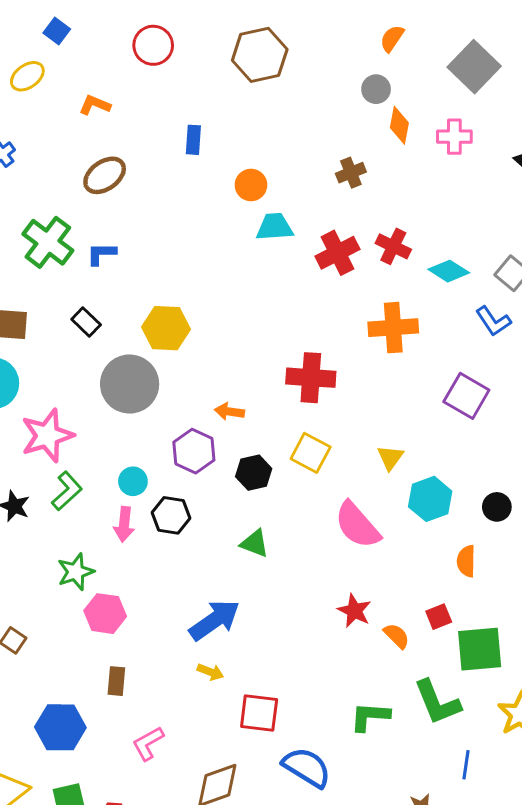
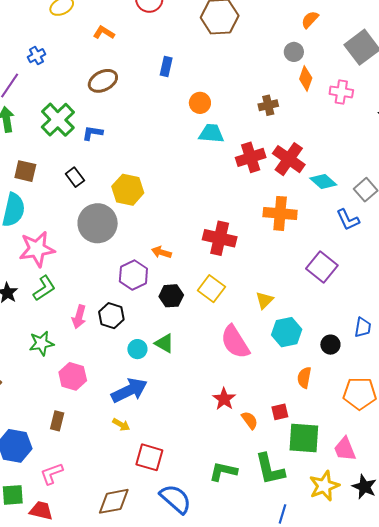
red cross: (393, 246) -> (289, 159), size x1.4
cyan circle: (133, 481) -> (137, 349), moved
pink hexagon: (105, 614) -> (73, 376), moved
pink L-shape: (148, 743) -> (52, 474), moved

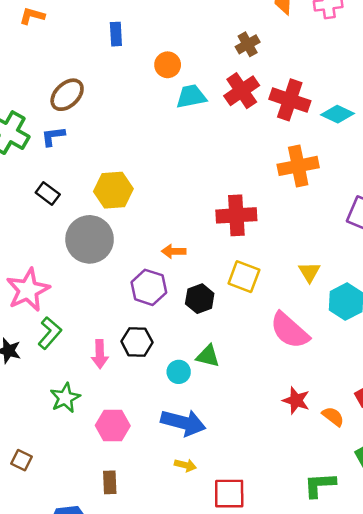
brown ellipse: (103, 81) -> (67, 95), moved
red cross: (251, 157) -> (242, 91), moved
blue arrow: (129, 390) -> (183, 423), turned 57

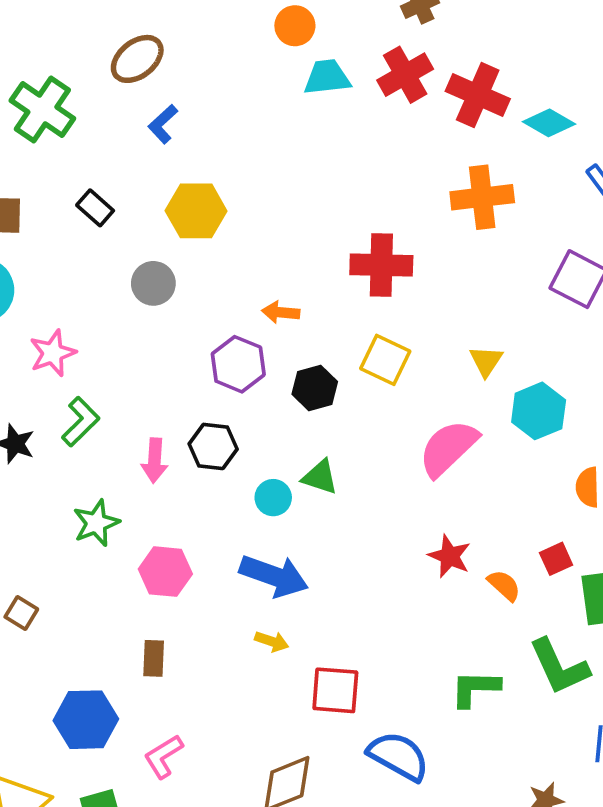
blue L-shape: (53, 136) -> (163, 124), moved, turned -40
gray circle: (90, 239) -> (153, 283), size x0.6
pink star: (28, 290) -> (53, 353), size x0.7
pink semicircle: (290, 330) -> (448, 448), turned 90

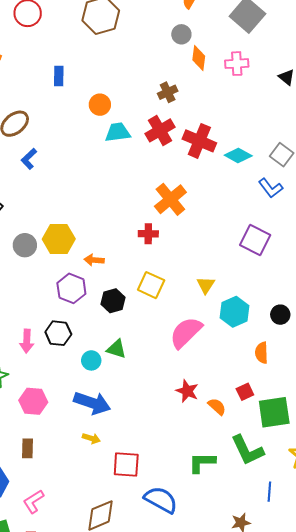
orange cross: (482, 197) -> (170, 199), moved, turned -32
yellow hexagon: (196, 211) -> (59, 239), moved
red cross: (381, 265) -> (148, 234), size x0.6

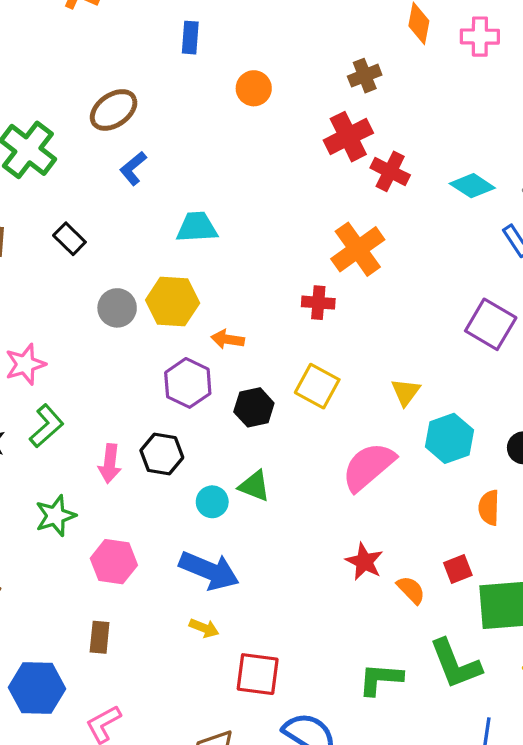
cyan trapezoid: (118, 132) -> (197, 227), moved
red cross: (199, 141) -> (390, 171), moved, size x0.7

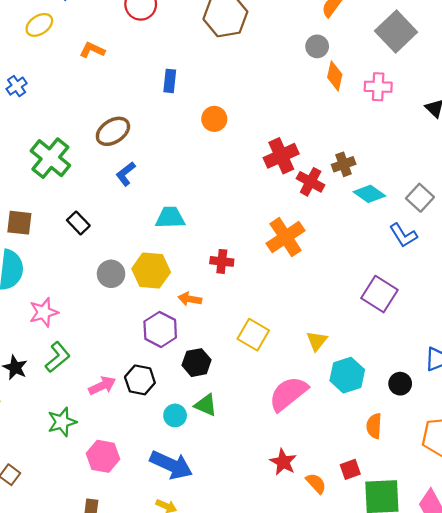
brown cross: (365, 76) -> (344, 164), moved
red cross: (318, 303) -> (222, 261), moved
black hexagon: (254, 407) -> (197, 363), moved
pink arrow: (110, 464) -> (102, 386), turned -124

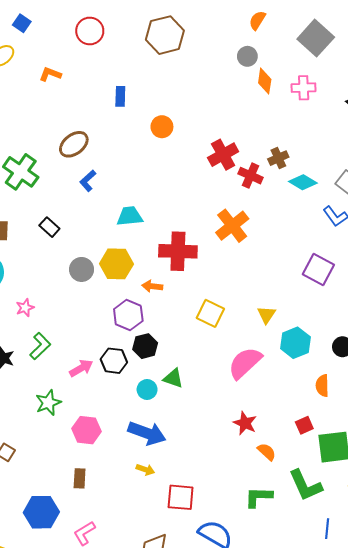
red cross: (222, 261) -> (178, 251), size x1.8
pink star: (44, 312) -> (25, 308), size x0.7
black hexagon: (197, 363) -> (145, 346), moved
orange semicircle: (316, 483) -> (267, 452), moved

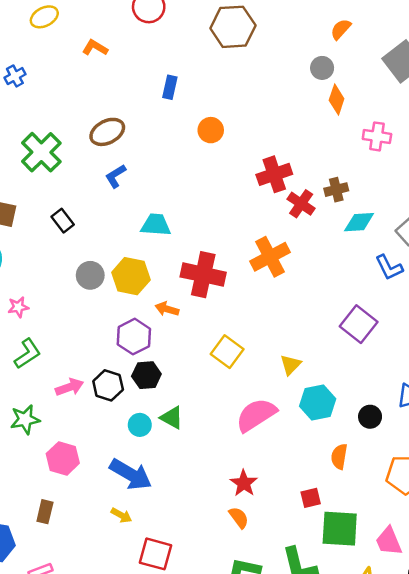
pink cross: (304, 88) -> (377, 136), moved
cyan diamond: (303, 182) -> (359, 222), turned -44
orange semicircle: (267, 452) -> (239, 518), moved

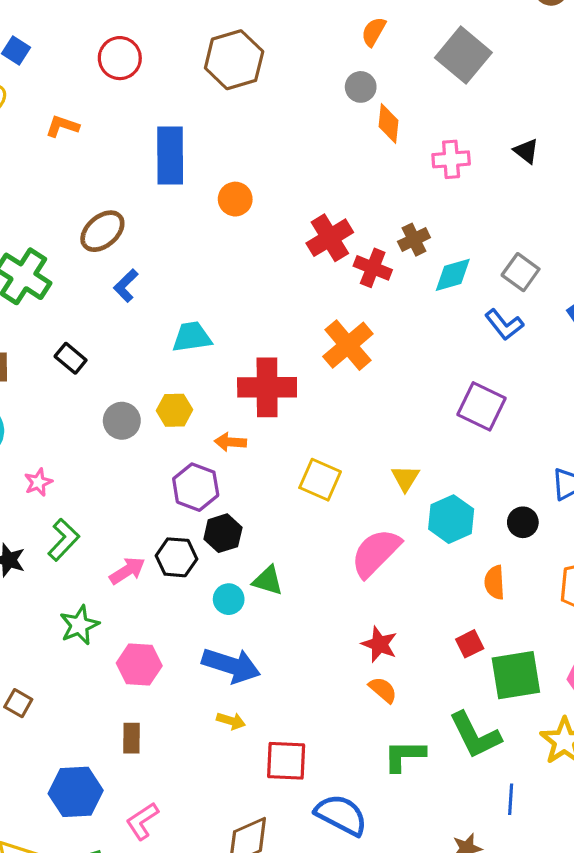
blue rectangle: (170, 87) -> (170, 156), size x1.8
yellow hexagon: (131, 276) -> (175, 410), size x0.7

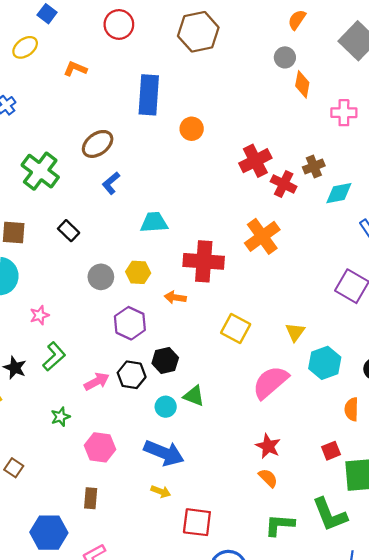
purple hexagon: (196, 487) -> (130, 323), moved
green star: (79, 625) -> (60, 417), size x0.7

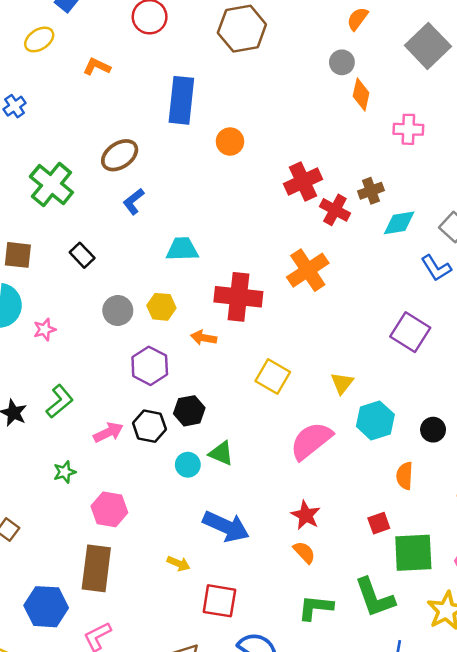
pink star: (39, 315) -> (45, 329), moved
blue arrow: (164, 453) -> (226, 526), moved
brown rectangle: (91, 498) -> (96, 568), size x1.8

